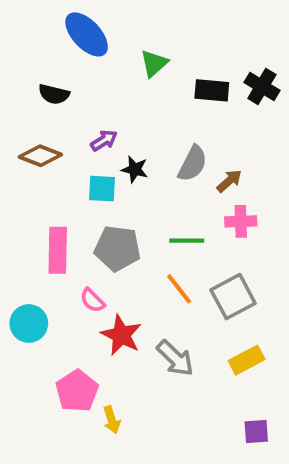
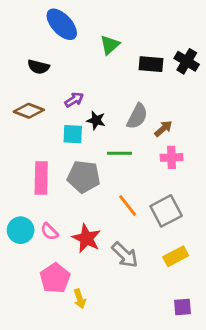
green line: (187, 241) -> (119, 153), moved
pink semicircle: (92, 300) -> (49, 232), moved

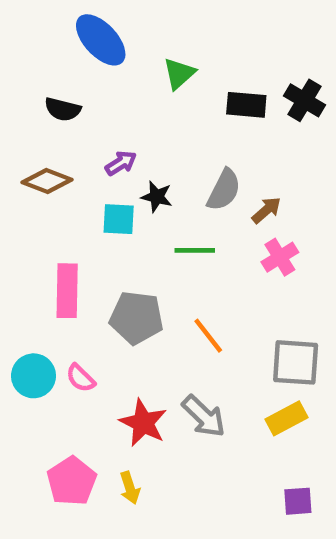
pink cross: (172, 157) -> (280, 257), turned -30
gray pentagon: (84, 177) -> (137, 318), moved
gray square: (166, 211) -> (296, 362), moved, turned 32
red star: (86, 238) -> (143, 423), moved
pink pentagon: (55, 278) -> (72, 481), moved

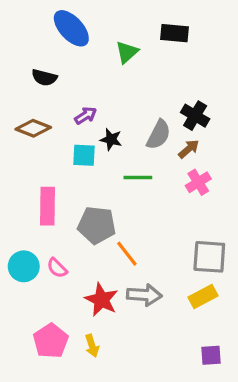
black cross: (304, 100) -> (195, 116), moved
black rectangle: (246, 105) -> (174, 33), moved
orange line: (208, 336) -> (127, 254), moved
gray arrow: (204, 416) -> (144, 295), turned -40

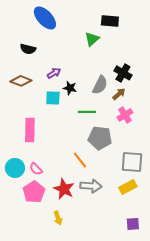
green triangle: (127, 52) -> (92, 39), moved
gray pentagon: (97, 225) -> (100, 138), moved
pink pentagon: (51, 341) -> (34, 192), moved

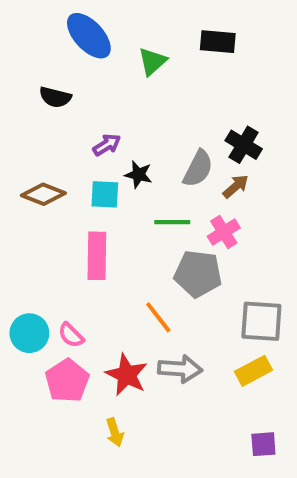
green triangle: (92, 39) -> (152, 61), moved
brown diamond: (21, 81) -> (43, 194), moved
pink cross: (125, 115) -> (224, 232), moved
pink rectangle: (30, 130) -> (97, 256), moved

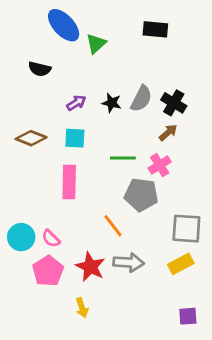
green triangle: (152, 61) -> (96, 44), moved
gray semicircle: (198, 169) -> (141, 99), moved
black star: (138, 175) -> (112, 103), moved

